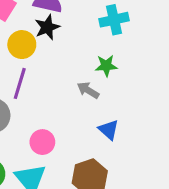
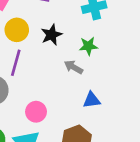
black star: (47, 27) -> (51, 35), moved
blue triangle: (109, 130) -> (92, 100), turned -48

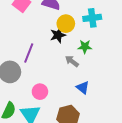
yellow circle: (17, 30) -> (66, 24), moved
blue triangle: (92, 100) -> (83, 88), turned 40

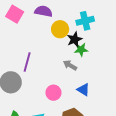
black star: (58, 35) -> (75, 39), moved
pink circle: (40, 92) -> (53, 93), moved

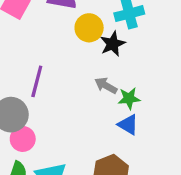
green star: (81, 50) -> (129, 98), moved
pink circle: (53, 93) -> (23, 139), moved

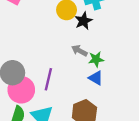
purple line: (37, 81) -> (48, 79), moved
pink circle: (23, 139) -> (21, 90), size x1.5

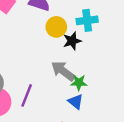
gray arrow: (79, 51) -> (63, 71), size x1.5

